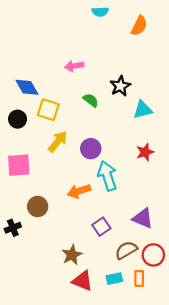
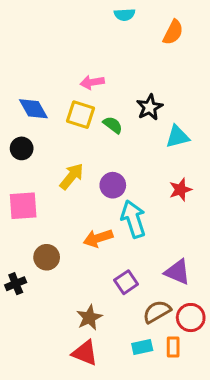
yellow square: (48, 110) -> (80, 115), moved
red triangle: (82, 281) -> (85, 353), moved

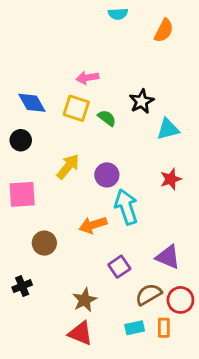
black cross: (16, 284) -> (22, 286), moved

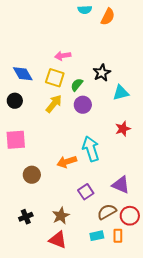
orange semicircle: (164, 31) -> (108, 17), moved
green semicircle: (107, 118) -> (77, 85), turned -88
yellow arrow: (68, 167) -> (54, 104), moved
purple circle: (107, 175) -> (83, 105), moved
black cross: (22, 286) -> (26, 217), moved

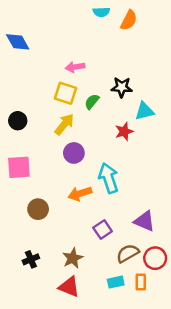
black star: (102, 73) -> (122, 87), turned 30
blue diamond: (23, 74) -> (18, 42), moved
purple circle: (83, 105) -> (74, 153), moved
red star: (123, 129) -> (124, 131), moved

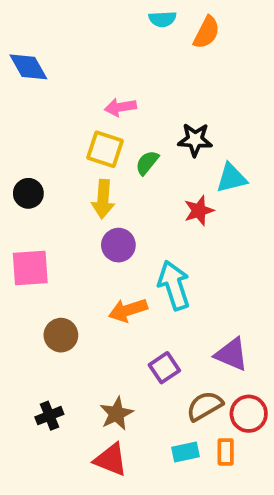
yellow arrow: (64, 124) -> (103, 199), turned 145

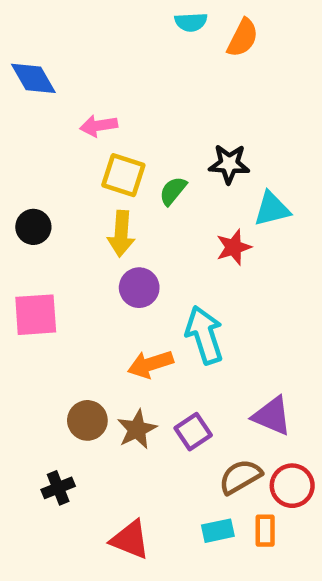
pink arrow: (120, 107) -> (99, 126), moved
brown circle: (61, 335) -> (87, 420), moved
brown star: (116, 414) -> (137, 429), moved

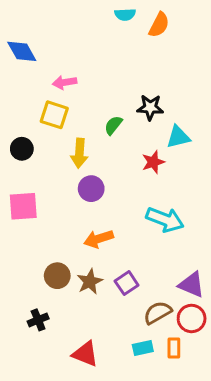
yellow square: (123, 175) -> (54, 115), moved
cyan arrow: (204, 335) -> (165, 220), moved, turned 129
purple triangle: (272, 416) -> (192, 285), moved

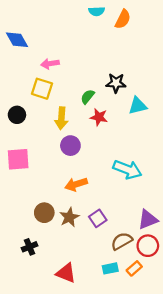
red star: (153, 162) -> (99, 117), moved, turned 30
purple triangle: (192, 285) -> (148, 220), turned -45
orange rectangle: (174, 348) -> (134, 268), turned 49

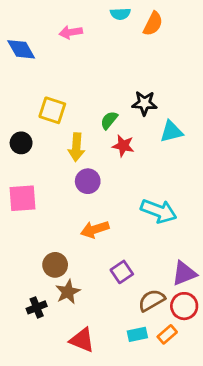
pink arrow: (50, 64) -> (71, 32), moved
brown star: (69, 217) -> (68, 292), moved

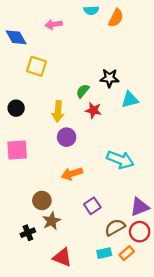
yellow square: (52, 110) -> (37, 66), moved

